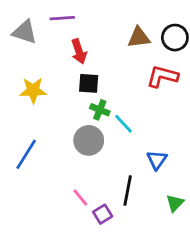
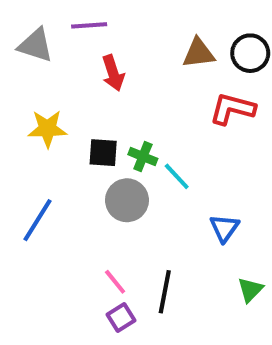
black square: (89, 83) -> (103, 153), moved
black line: (128, 190) -> (165, 292), moved
purple square: (103, 214) -> (121, 318), moved

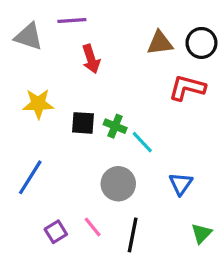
gray circle: (127, 200) -> (118, 184), moved
purple square: (121, 318) -> (56, 232), moved

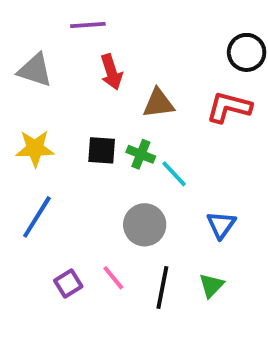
gray triangle: (29, 37) -> (35, 70), moved
brown triangle: (160, 43) -> (158, 103), moved
yellow star: (38, 104) -> (35, 148), moved
green triangle: (201, 233) -> (211, 286), moved

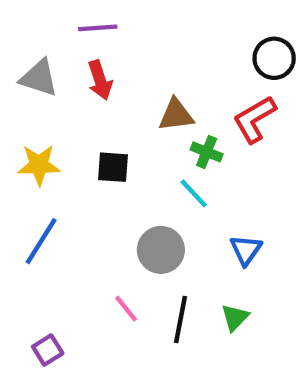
red arrow: (111, 72) -> (100, 80), moved
red L-shape: (229, 107) -> (255, 119), turned -45
green cross: (141, 154) -> (207, 152), moved
purple square: (68, 284) -> (48, 350), moved

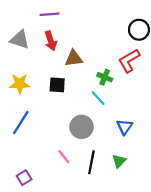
brown triangle: (176, 115) -> (74, 58), moved

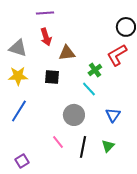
gray triangle: (20, 40) -> (18, 48), moved
green cross: (105, 77) -> (95, 70), turned 32

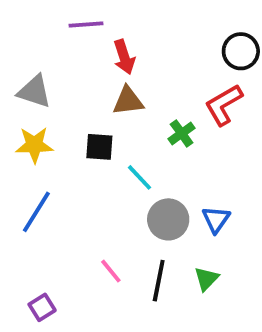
red arrow: (46, 37) -> (124, 57), moved
cyan line: (89, 89) -> (140, 177), moved
gray circle: (74, 115) -> (168, 219), moved

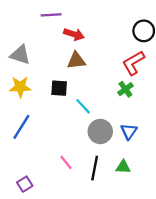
red arrow: (124, 57) -> (74, 34), turned -54
green cross: (182, 133) -> (125, 89), moved
green triangle: (206, 279) -> (123, 167), turned 49

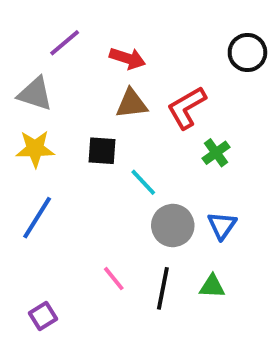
purple line: (51, 15) -> (65, 43), moved, turned -36
red L-shape: (133, 63) -> (187, 108), moved

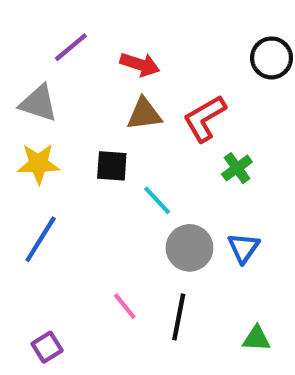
green triangle: (212, 286) -> (256, 339), moved

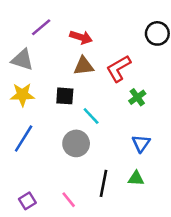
gray circle: (189, 248) -> (76, 143), moved
pink line: (125, 306) -> (69, 200), moved
green triangle: (256, 339) -> (136, 178), moved

